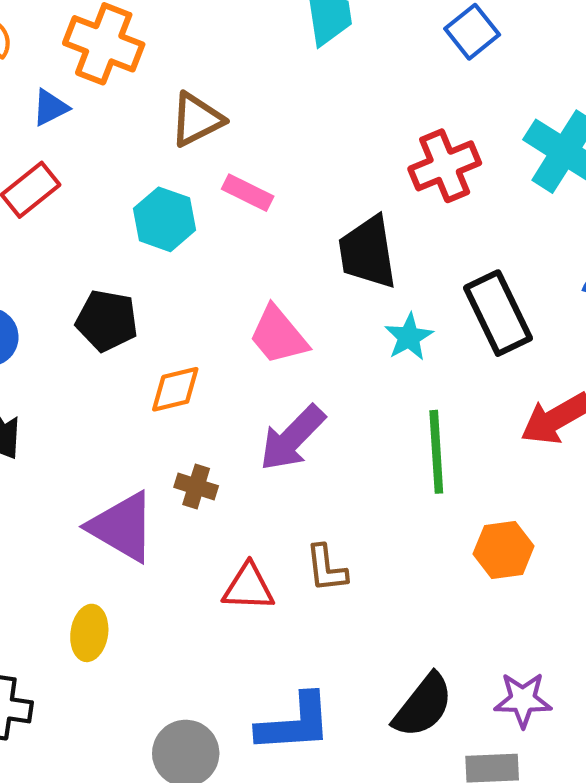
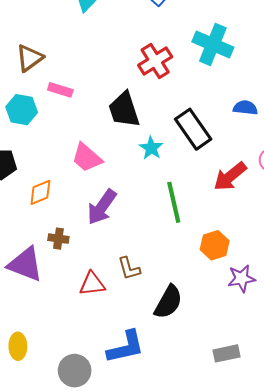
yellow ellipse: (89, 633) -> (18, 346), moved
purple star: (523, 700) -> (241, 278), moved
black semicircle: (423, 706) -> (168, 302), moved

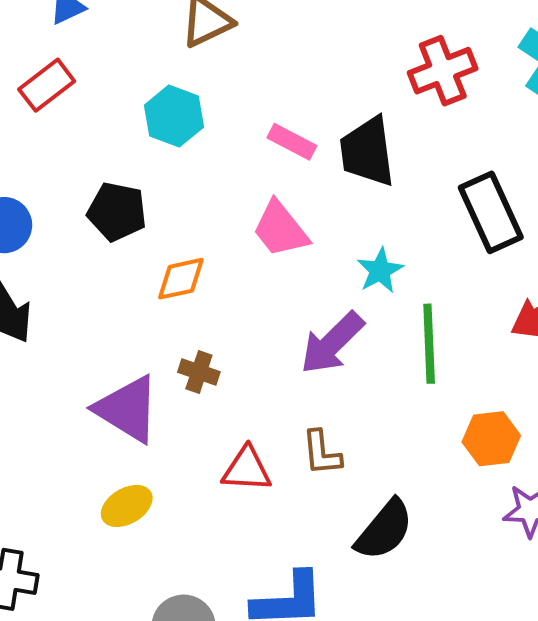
pink rectangle: (60, 90) -> (292, 142), moved
cyan star: (151, 148) -> (380, 271), moved
purple arrow: (102, 207) -> (332, 343), moved
yellow ellipse: (18, 346) -> (127, 506), moved, turned 50

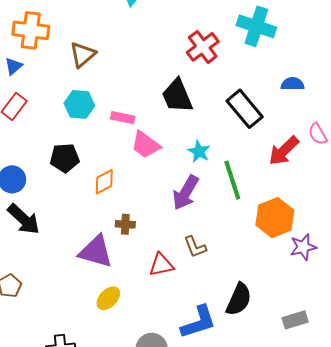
pink rectangle: (292, 142) -> (123, 118), moved
orange hexagon: (491, 439) -> (275, 218), size x1.4
black semicircle: (384, 530) -> (239, 299), moved

